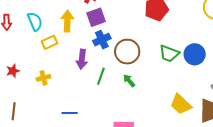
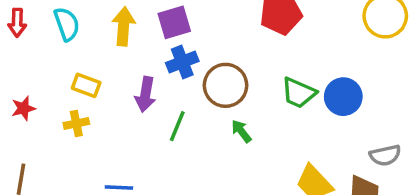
yellow rectangle: (50, 42) -> (86, 85), moved, turned 42
green arrow: (129, 81) -> (241, 131), moved

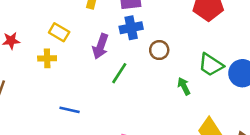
brown circle: (226, 85) -> (159, 50), size x0.6
green arrow: (241, 131) -> (184, 86), moved

